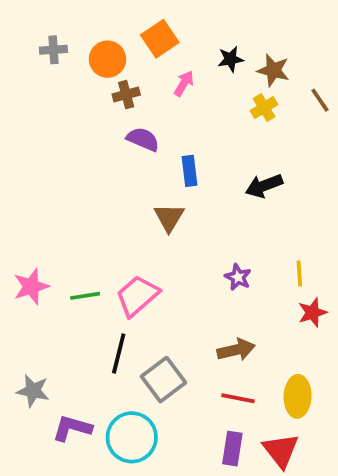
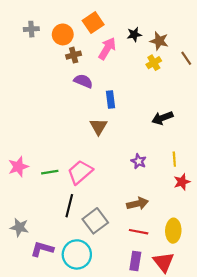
pink arrow: (184, 83) -> (107, 49), size x1.5
black arrow: (264, 186) -> (162, 118), moved

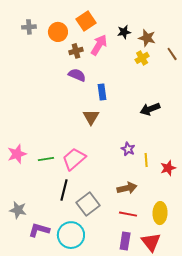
brown cross: (74, 55) -> (76, 51), moved
yellow line: (174, 159) -> (146, 160), moved

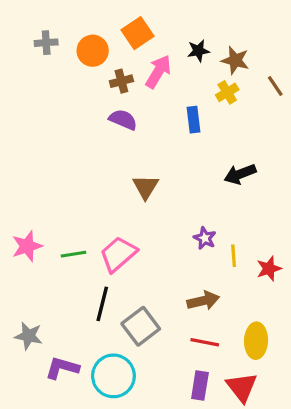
blue rectangle: (102, 92) -> (194, 120), moved

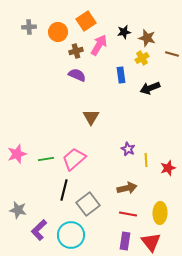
brown line: (275, 86) -> (172, 54), turned -40
black arrow: (240, 174) -> (150, 88), moved
purple L-shape: (62, 368) -> (39, 230), turned -60

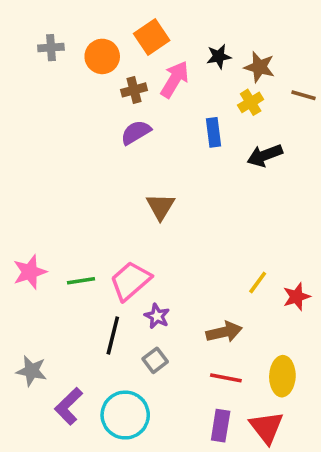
purple semicircle: (77, 75) -> (136, 132), turned -54
purple star: (128, 149) -> (157, 316), moved
yellow line: (146, 160) -> (258, 283), turned 40
gray square: (88, 204) -> (155, 360), size x0.6

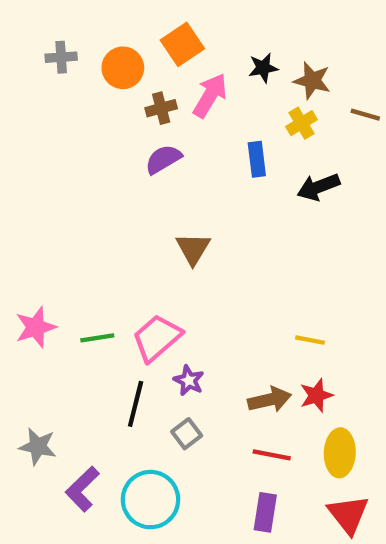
yellow line: (258, 283) -> (310, 340), turned 65
red star: (297, 297) -> (316, 395), moved
red triangle: (266, 427) -> (348, 514), moved

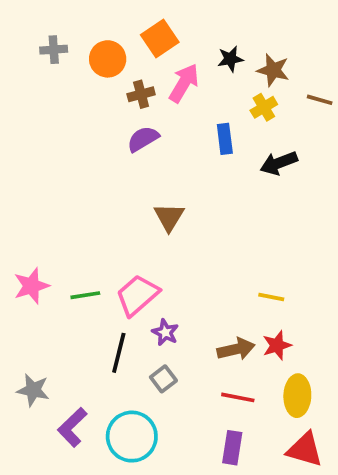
red triangle: (348, 514) -> (305, 450), turned -36

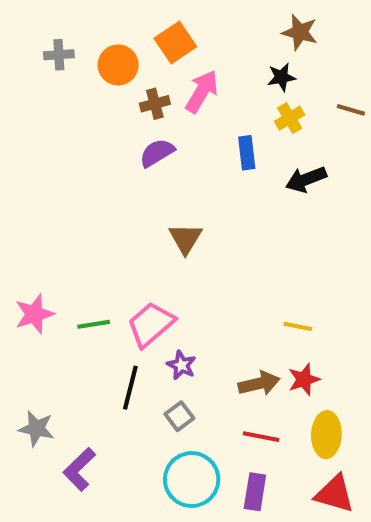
black star: (230, 59) -> (281, 77), moved
brown star: (273, 70) -> (300, 32), moved
cyan circle: (132, 437) -> (192, 480), moved

